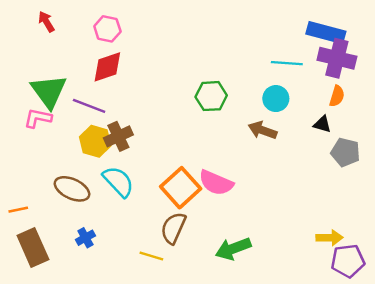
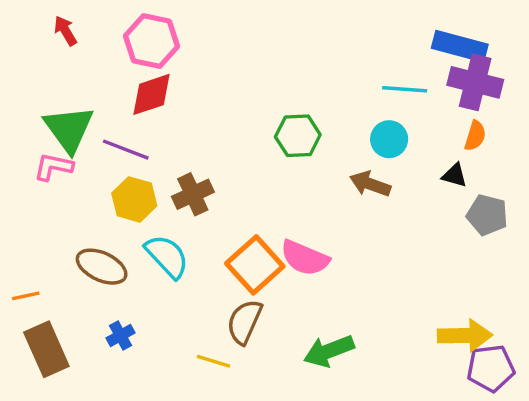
pink hexagon: (107, 29) -> (152, 41), size x1.4
brown cross: (118, 136) -> (193, 194), moved
yellow arrow: (330, 238) -> (465, 335), size x1.4

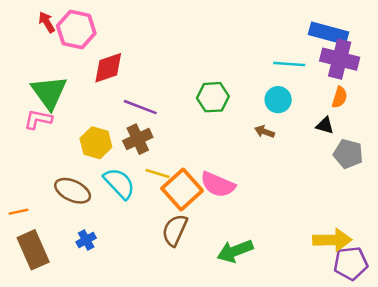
pink hexagon: (152, 41) -> (76, 30), moved
purple line: (126, 150) -> (140, 107), moved
brown arrow: (370, 184) -> (265, 132), size x0.7
yellow line: (213, 361) -> (157, 174), moved

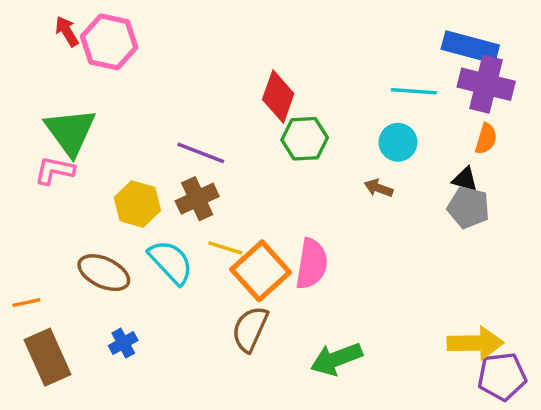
red diamond: (108, 68) -> (278, 96), moved, turned -52
gray pentagon: (348, 154) -> (468, 207), moved
pink semicircle: (218, 185) -> (312, 264), turned -104

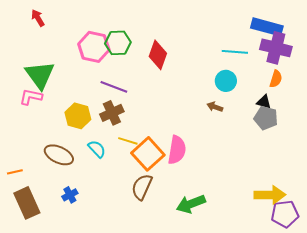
pink hexagon: (109, 42) -> (94, 47), moved
green hexagon: (305, 139) -> (118, 43), moved
cyan semicircle: (171, 262) -> (97, 149), size x0.7

